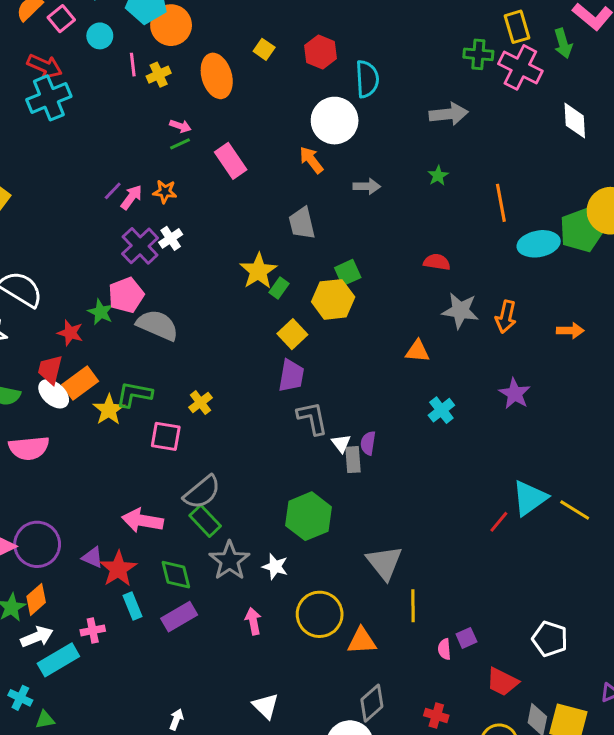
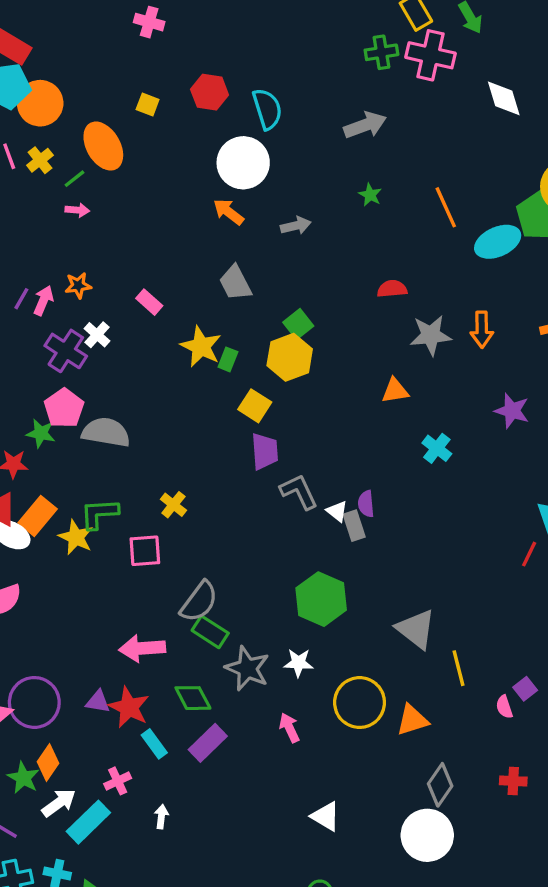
green line: (180, 144) -> (74, 179), moved
pink rectangle: (231, 161) -> (149, 302), moved, size x0.7
white arrow: (176, 719) -> (161, 817), moved

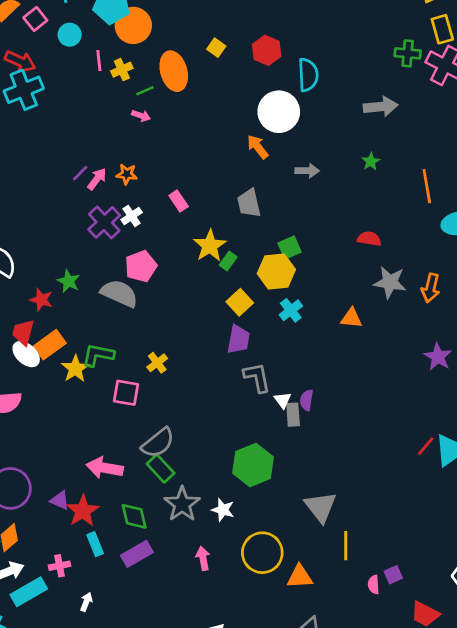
pink pentagon: (64, 408) -> (141, 266), moved
cyan cross: (437, 448) -> (291, 310), moved
red line: (529, 554) -> (426, 446), moved

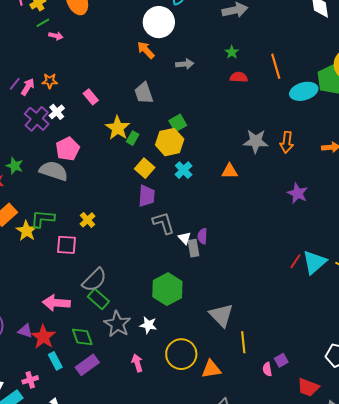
green line: (145, 91) -> (43, 23), moved
red semicircle: (369, 239) -> (239, 77), moved

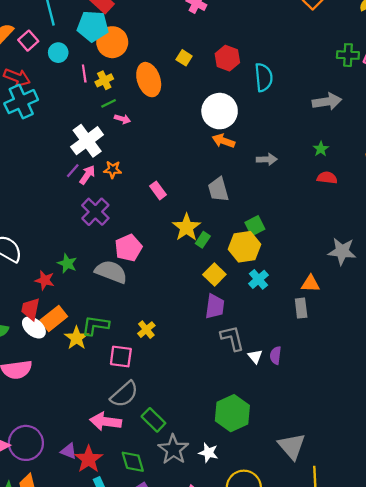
white circle: (159, 22) -> (220, 111), moved
orange arrow: (146, 50) -> (223, 141), turned -30
white cross: (57, 112) -> (87, 141), moved, size x1.8
gray rectangle: (193, 248) -> (301, 308), moved
gray semicircle: (94, 280) -> (124, 394), moved

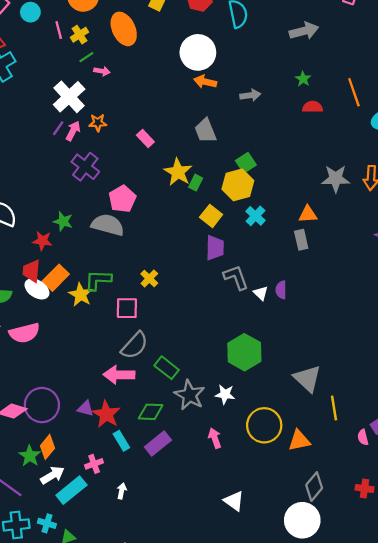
green diamond: (133, 462) -> (151, 412), turned -65

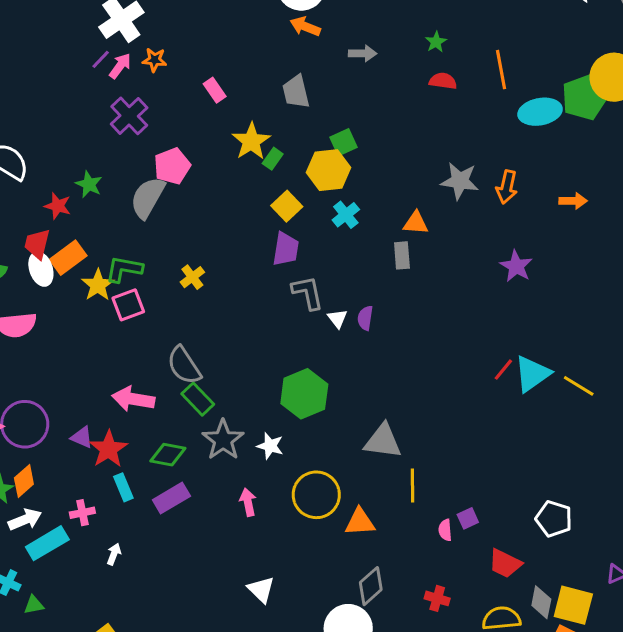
gray semicircle: (108, 225) -> (148, 198), turned -84
white ellipse: (37, 289) -> (41, 269), turned 30
pink square: (127, 308) -> (128, 305), moved, turned -30
gray semicircle: (135, 345) -> (184, 365), moved, turned 96
gray triangle: (307, 379) -> (383, 441), turned -44

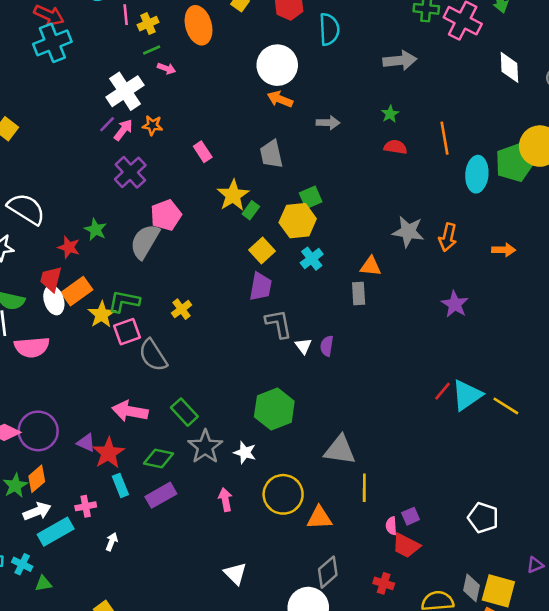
cyan ellipse: (540, 112) -> (477, 174), turned -76
gray semicircle: (184, 365) -> (153, 355), moved
red trapezoid: (505, 563) -> (406, 546), moved

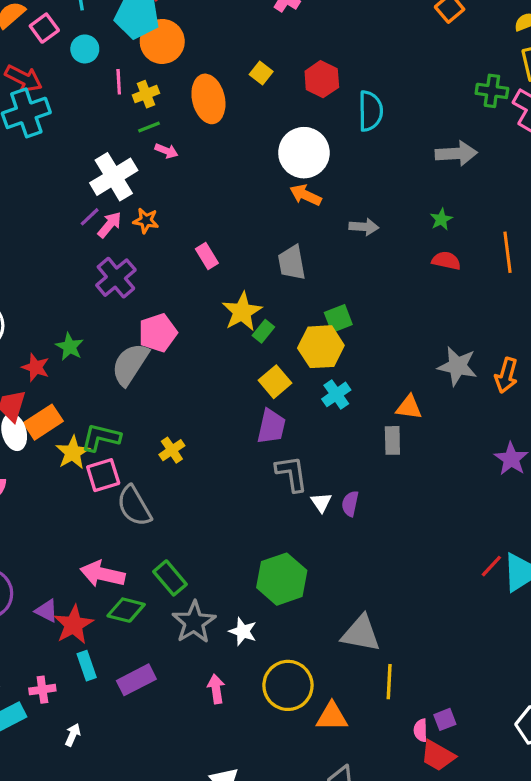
green diamond: (158, 459) -> (126, 610), moved

